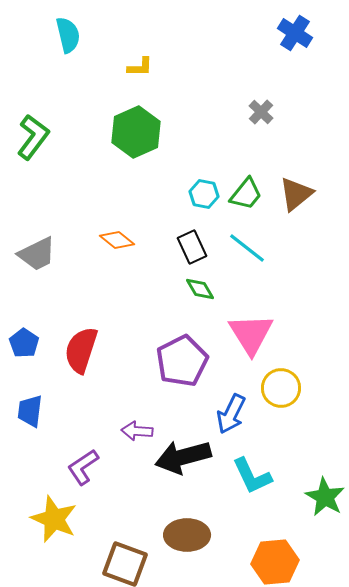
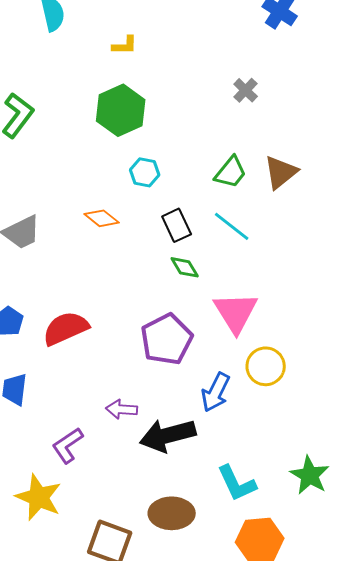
cyan hexagon: (204, 194) -> (145, 172), moved
red semicircle: (81, 350) -> (66, 328), turned 48
cyan L-shape: (252, 476) -> (237, 483), moved

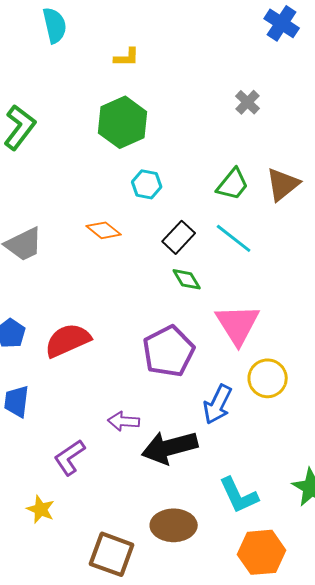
black rectangle: (177, 225) -> (179, 237), turned 68
yellow star: (39, 497) -> (41, 509), size x0.6

